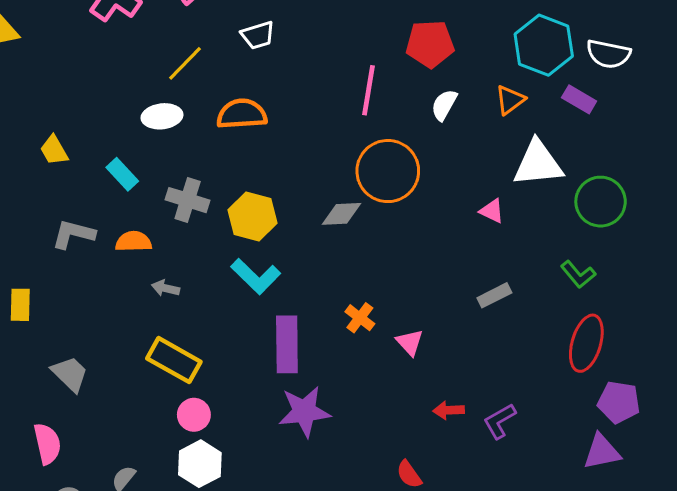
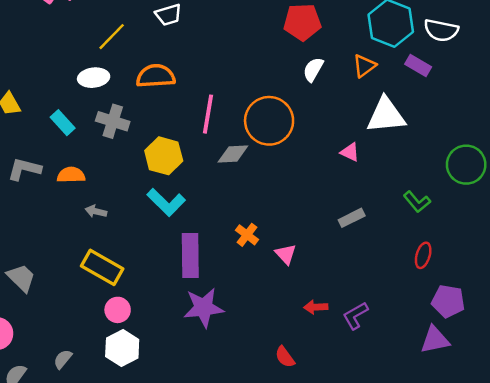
pink line: (368, 90) -> (208, 114), moved
gray cross: (188, 200) -> (113, 121), moved
green circle: (601, 202) -> (466, 165), moved
red ellipse: (586, 343) -> (423, 255), size x0.6

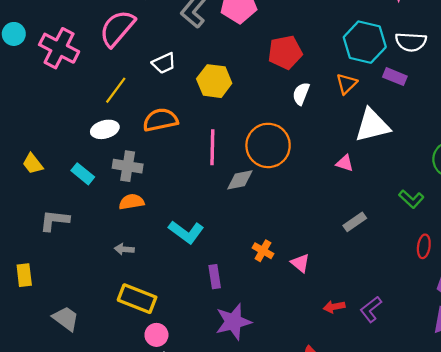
yellow hexagon: (164, 156) -> (214, 81), moved
orange semicircle: (71, 175) -> (132, 202), moved
purple rectangle: (190, 255) -> (215, 277), size x0.6

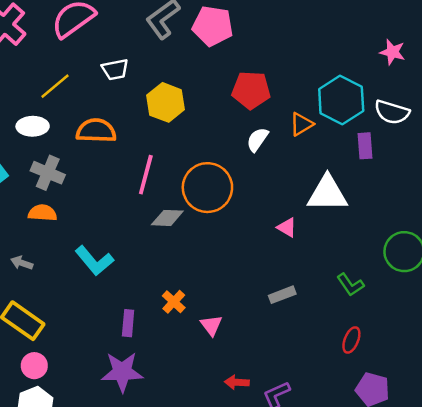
purple rectangle: (395, 77) -> (365, 146), turned 50
orange triangle: (347, 84) -> (301, 124), moved
purple rectangle: (215, 277) -> (128, 323), moved

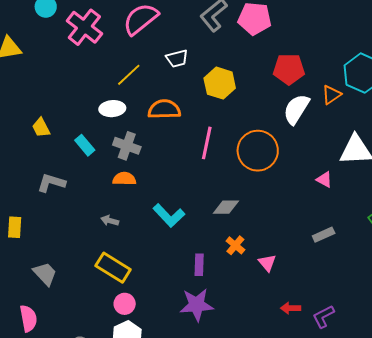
white semicircle: (257, 140) -> (296, 109), size x1.5
gray diamond: (167, 218) -> (226, 207), moved

